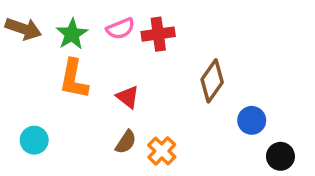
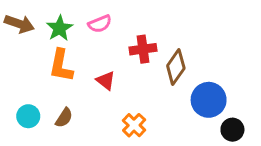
red cross: (158, 34) -> (143, 49), moved
blue circle: (252, 120) -> (209, 100), size x1.5
brown semicircle: (126, 142) -> (64, 118), moved

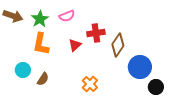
red triangle: (106, 80) -> (75, 45), moved, turned 40
cyan circle: (28, 116) -> (23, 70), moved

